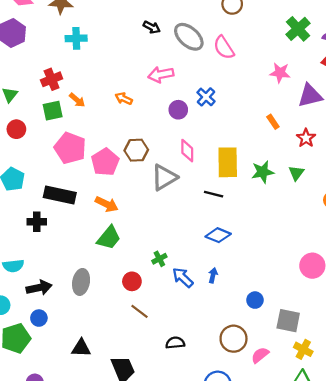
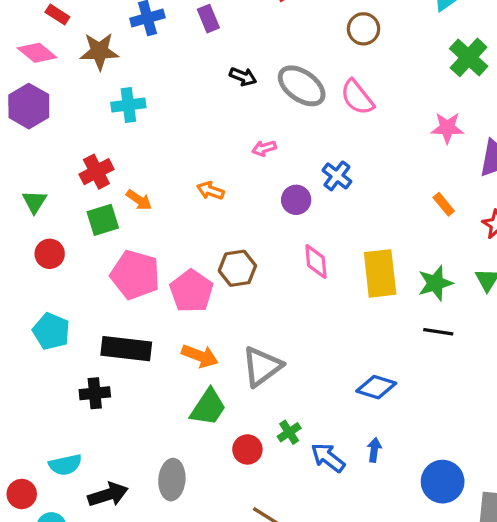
pink arrow: (161, 75) -> (264, 148), size x0.6
gray triangle: (164, 177) -> (262, 366), moved
black line: (214, 194) -> (438, 332), moved
red circle: (132, 281) -> (247, 449), moved
blue circle: (255, 300) -> (443, 482), size x1.6

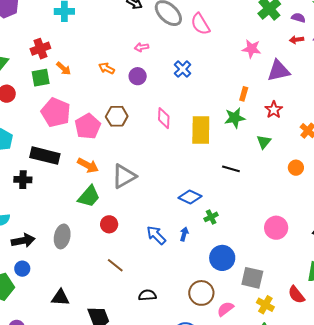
purple circle: (296, 200) -> (138, 76), moved
orange rectangle: (444, 204) -> (244, 94), turned 48
green star: (435, 283) -> (235, 118), moved
green cross: (289, 432) -> (211, 217), moved

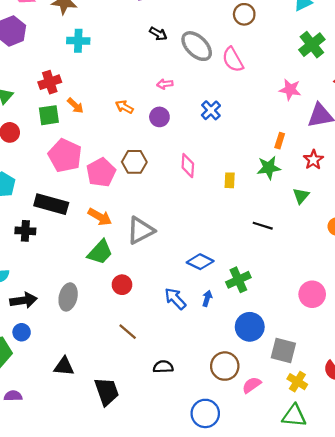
yellow rectangle: (201, 130) -> (230, 180), size x0.5
blue diamond: (190, 197) -> (200, 262), moved
green cross: (211, 217) -> (238, 280), size x1.5

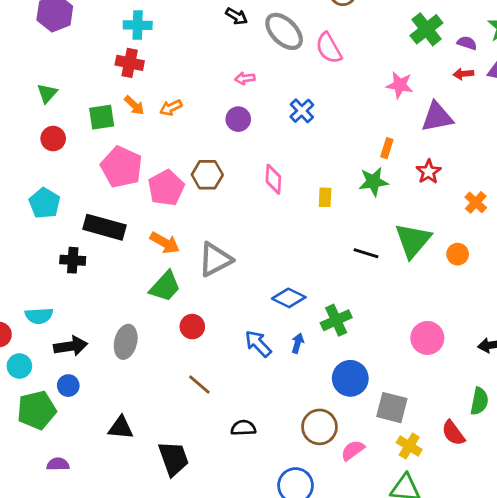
red cross: (50, 82) -> (130, 63), moved, turned 30
orange arrow: (124, 107) -> (171, 108), moved, turned -54
green triangle: (301, 196) -> (413, 240), moved, size x1.8

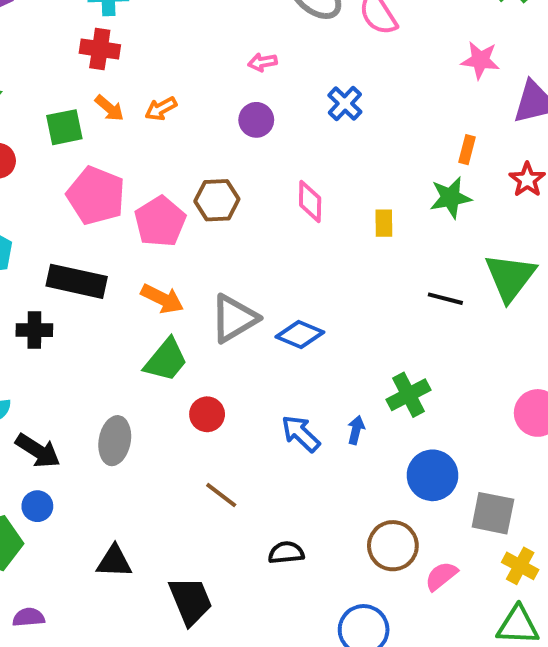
blue diamond: (289, 298) -> (300, 334), moved
black arrow: (71, 346) -> (38, 451), turned 44

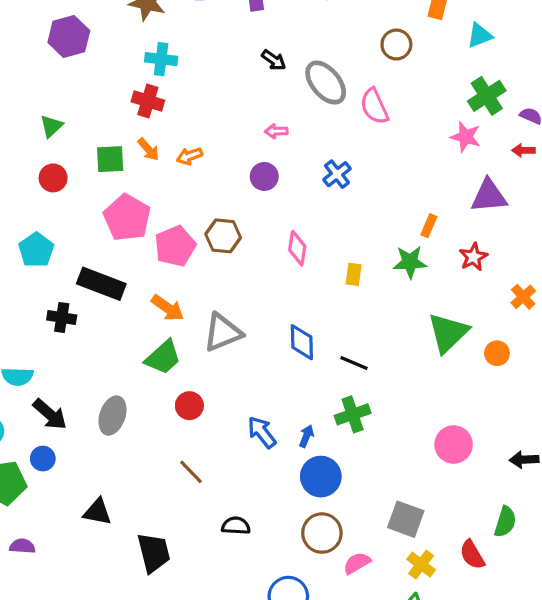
pink star: (480, 60) -> (466, 137), moved
black line: (445, 299) -> (354, 363), moved
blue diamond: (300, 334) -> (302, 342), moved, turned 57
blue circle: (433, 475) -> (321, 477), moved

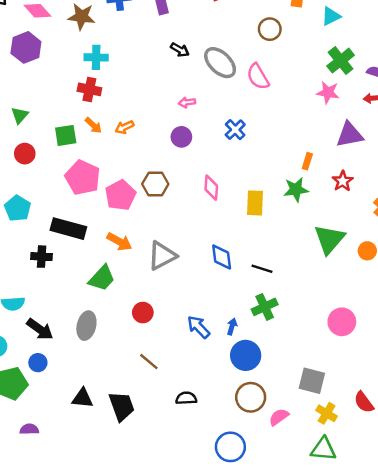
yellow rectangle: (354, 274) -> (255, 203), size x1.5
green trapezoid: (163, 357) -> (102, 278), moved
black trapezoid: (154, 553) -> (122, 406), moved

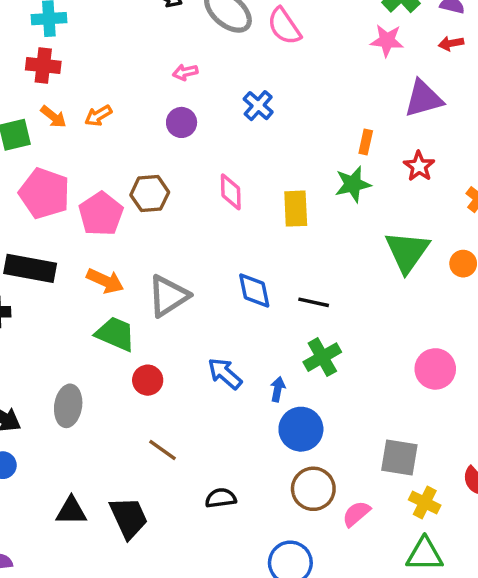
green trapezoid: (102, 278) -> (115, 334), moved, turned -104
blue arrow: (199, 327) -> (225, 374), moved

